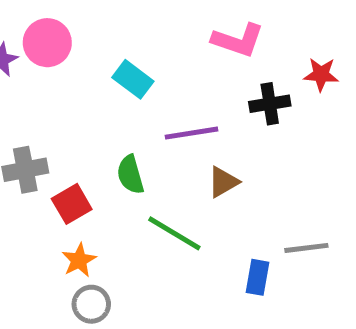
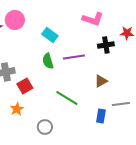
green semicircle: (130, 175) -> (48, 61), moved
brown triangle: (223, 182) -> (101, 81), moved
orange star: (79, 260) -> (17, 109), moved
gray circle: (91, 304) -> (45, 127), moved

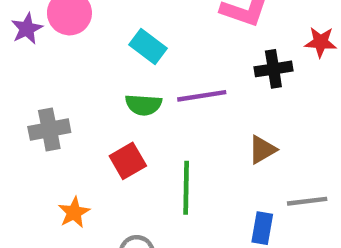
green semicircle: (48, 61) -> (143, 105), turned -70
red square: (25, 86) -> (128, 161), moved
green line: (67, 98) -> (186, 188), turned 60

